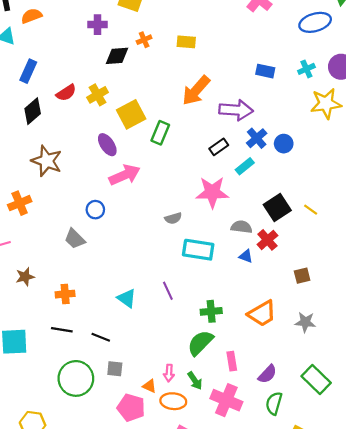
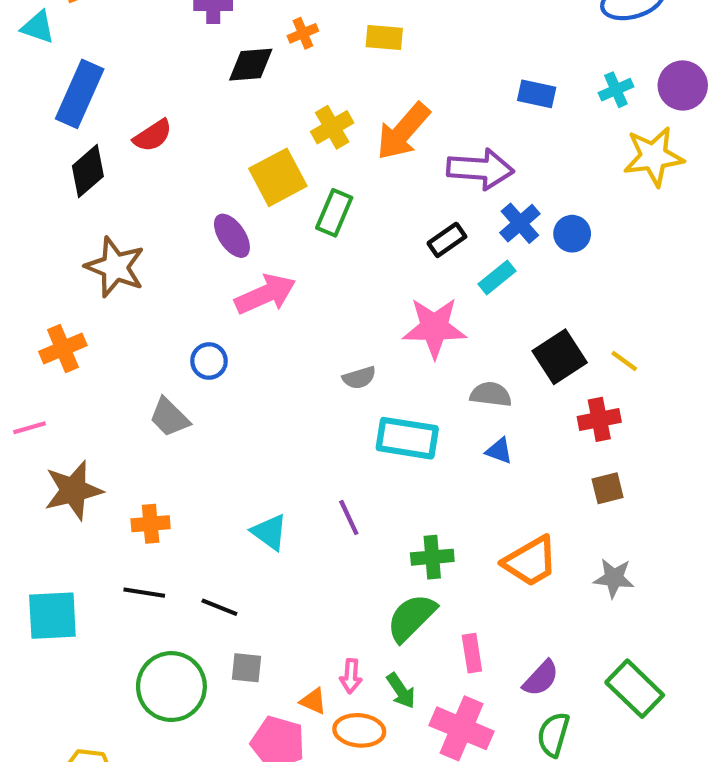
blue rectangle: (28, 71) -> (80, 94), size x1.4
yellow cross: (98, 95) -> (332, 127), moved
red cross: (267, 240) -> (599, 419), moved, turned 30
brown star: (25, 277) -> (73, 490), size x1.6

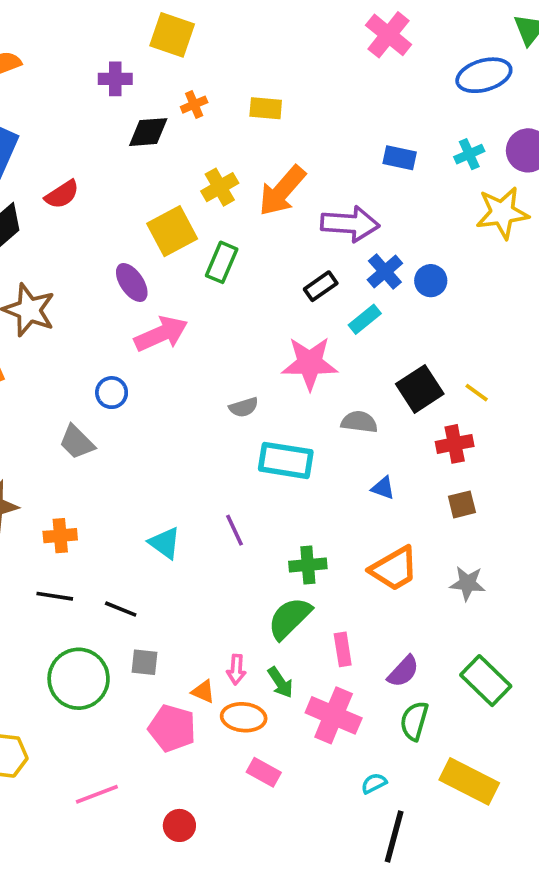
blue triangle: (499, 451) -> (383, 488), moved

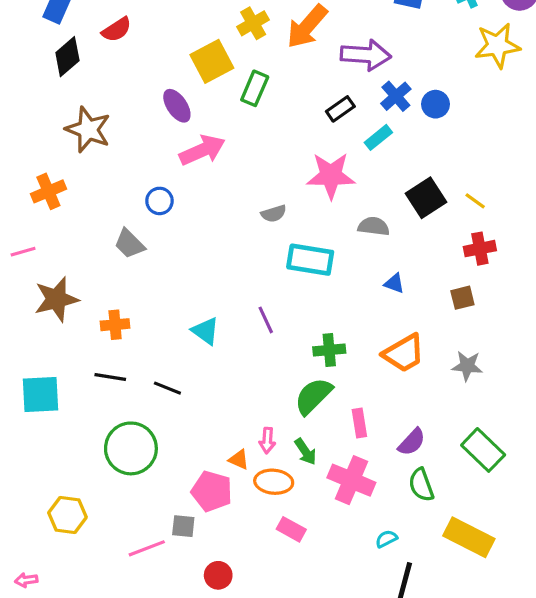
red cross: (455, 444) -> (480, 249), moved
gray square: (145, 662) -> (183, 526), moved
green semicircle: (414, 721) -> (421, 485), turned -36

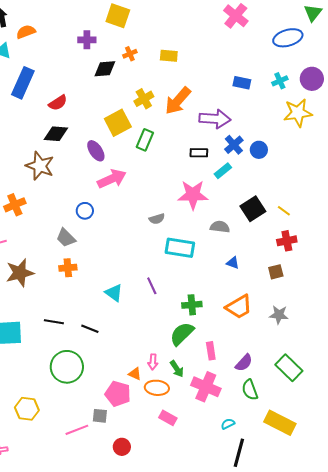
black diamond: (67, 57) -> (56, 134), moved, turned 45
black rectangle: (340, 109) -> (199, 153), turned 36
orange cross: (115, 325) -> (68, 268), moved

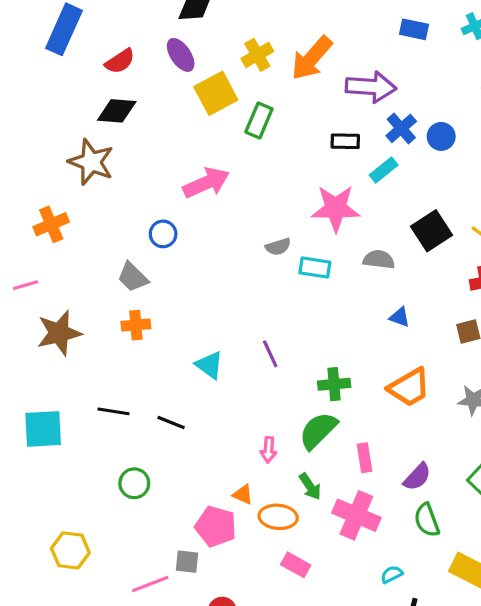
purple ellipse: (96, 151) -> (181, 55), moved
cyan rectangle: (180, 248) -> (315, 267), moved, size x0.7
pink arrow: (153, 362) -> (269, 450), moved
green circle: (67, 367) -> (134, 483), size x0.6

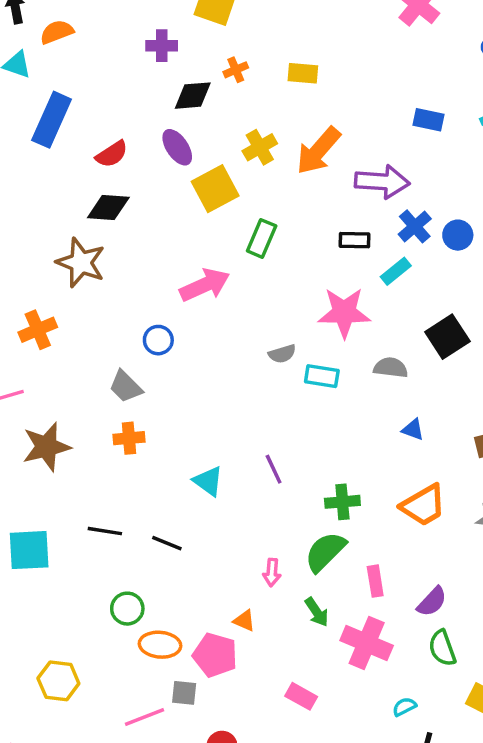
green rectangle: (259, 120) -> (262, 238), moved
orange ellipse: (278, 517) -> (160, 645), moved

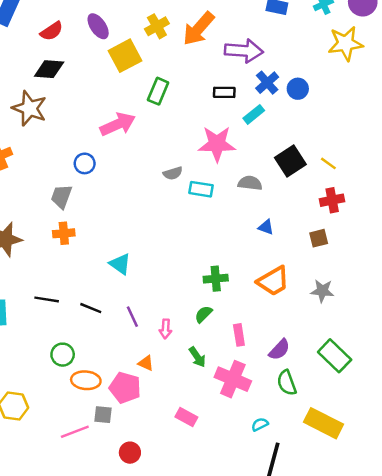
gray trapezoid: (126, 387) -> (61, 197), turned 65
purple line: (274, 469) -> (132, 317), moved
green semicircle: (325, 552) -> (203, 314), size x0.6

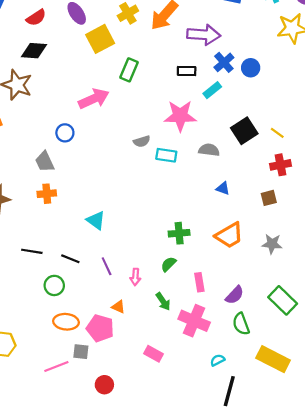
gray trapezoid: (61, 197) -> (45, 162), turned -45
green circle: (63, 355) -> (54, 285), moved

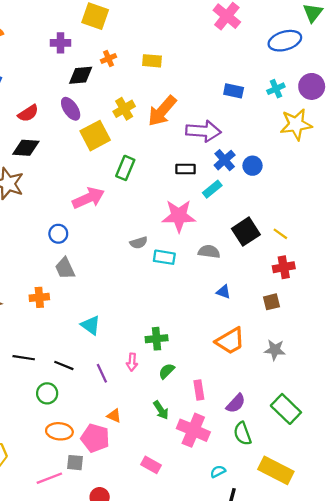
gray trapezoid: (45, 162) -> (65, 268), moved
green cross: (179, 233) -> (157, 339), moved
pink arrow: (135, 277) -> (132, 362), moved

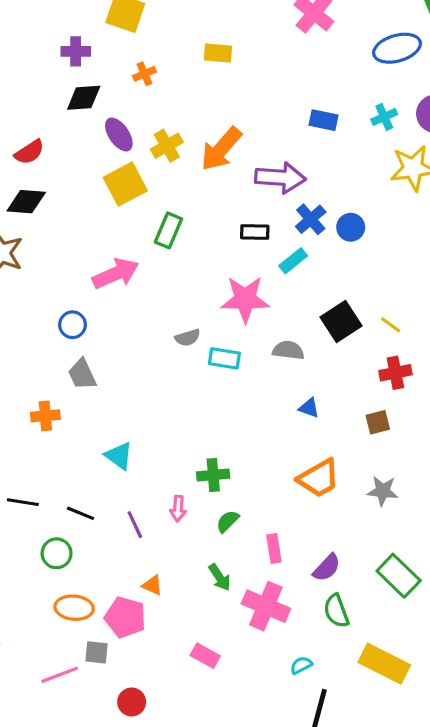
yellow rectangle: (152, 61) -> (218, 53), moved
black diamond: (81, 75) -> (84, 98), moved
purple ellipse: (71, 109) -> (119, 135), moved

